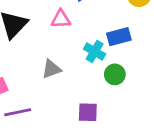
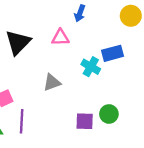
green circle: (115, 74) -> (109, 114), moved
purple line: (18, 112) -> (22, 121), turned -75

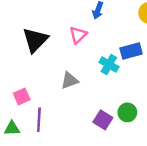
pink triangle: (60, 38) -> (78, 35), turned -42
purple square: (85, 121) -> (103, 120), turned 30

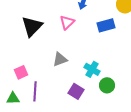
blue rectangle: (131, 51) -> (106, 25), moved
cyan cross: (109, 64) -> (92, 69), moved
purple square: (103, 120) -> (76, 91), moved

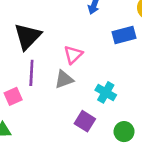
pink triangle: (67, 22) -> (73, 55), moved
green circle: (107, 85) -> (124, 132), moved
purple line: (35, 91) -> (31, 73), moved

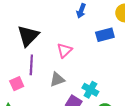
gray triangle: (64, 79) -> (57, 79), moved
cyan cross: (106, 92) -> (90, 90), moved

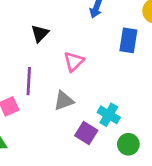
blue rectangle: (105, 35) -> (128, 40), turned -66
black triangle: (28, 36) -> (40, 33), moved, size x0.6

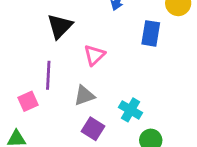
black triangle: (40, 33) -> (60, 26), size x1.4
purple square: (86, 133) -> (93, 129), moved

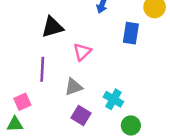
black triangle: (60, 26) -> (52, 27), turned 30
pink square: (28, 101) -> (22, 102), moved

